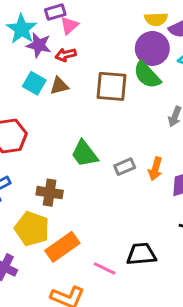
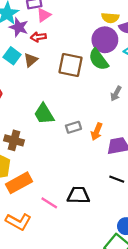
brown triangle: (59, 86) -> (31, 60), turned -32

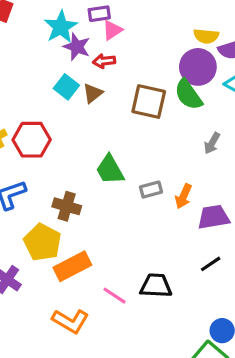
black line: (117, 179) -> (211, 264), turned -56

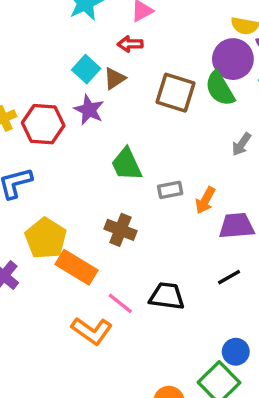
purple star: (77, 47) -> (89, 110), moved
brown cross: (67, 206) -> (120, 230), moved
orange rectangle: (72, 266) -> (77, 267), turned 54
orange L-shape: (70, 321) -> (92, 331), moved

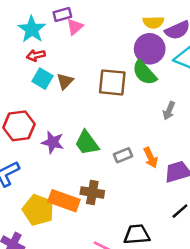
red arrow: (130, 44) -> (36, 55), moved
purple star: (89, 110) -> (53, 142), moved
orange arrow: (205, 200) -> (151, 158), turned -42
orange rectangle: (77, 267) -> (64, 201), moved

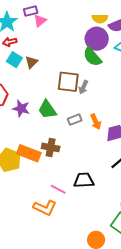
brown square: (112, 82) -> (68, 82), moved
gray arrow: (169, 111) -> (83, 87), moved

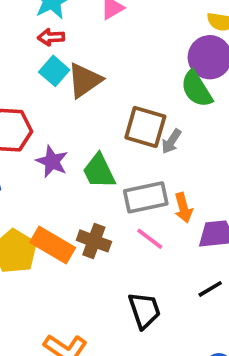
brown triangle: (31, 62) -> (85, 80), size x1.5
gray rectangle: (75, 120) -> (146, 197), size x1.6
black trapezoid: (84, 180) -> (144, 310), turned 65
pink line: (58, 189) -> (150, 239), moved

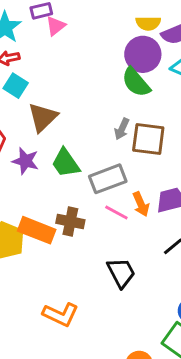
brown triangle: (85, 80) -> (43, 117), moved
brown square: (145, 127) -> (148, 139), moved
orange arrow: (183, 208) -> (141, 204), moved

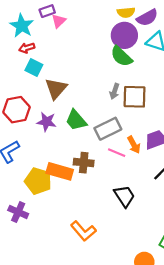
orange L-shape: (61, 314) -> (83, 231), turned 30

